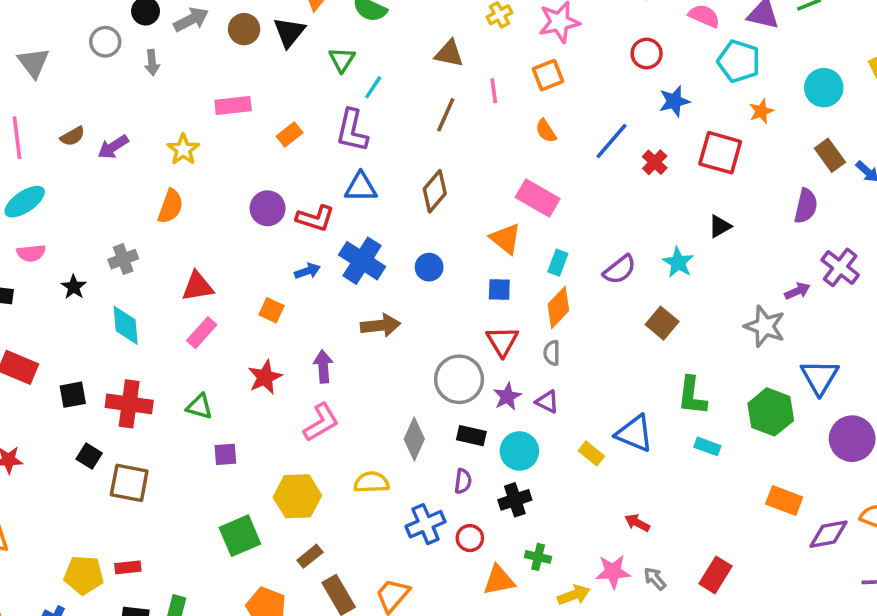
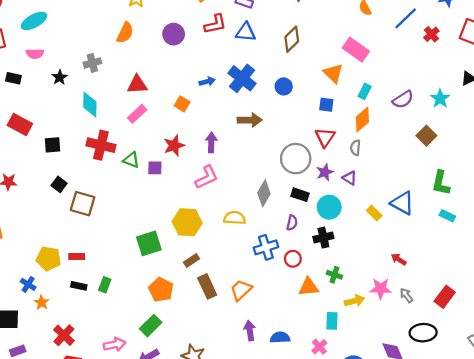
purple circle: (268, 208) -> (174, 34), moved
red L-shape: (315, 218) -> (215, 24), moved, turned -35
red cross: (129, 404) -> (101, 145), moved
purple square: (225, 454) -> (155, 168), moved

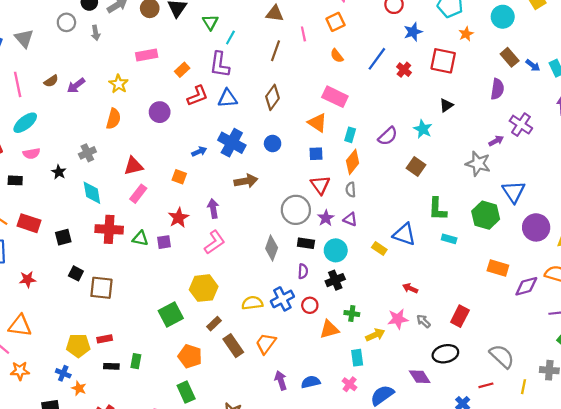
yellow semicircle: (235, 218) -> (252, 303), moved
green rectangle: (151, 326) -> (186, 392), turned -60

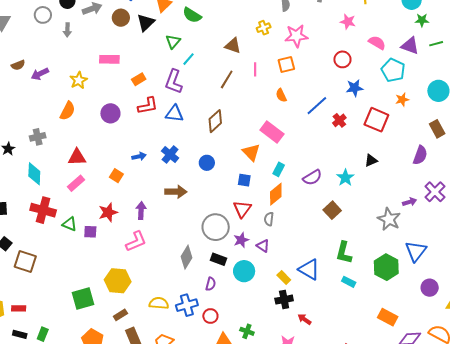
blue cross: (232, 143) -> (170, 154), size x0.7
purple circle: (536, 227) -> (430, 288), size x0.7
black cross: (335, 280) -> (284, 300), moved

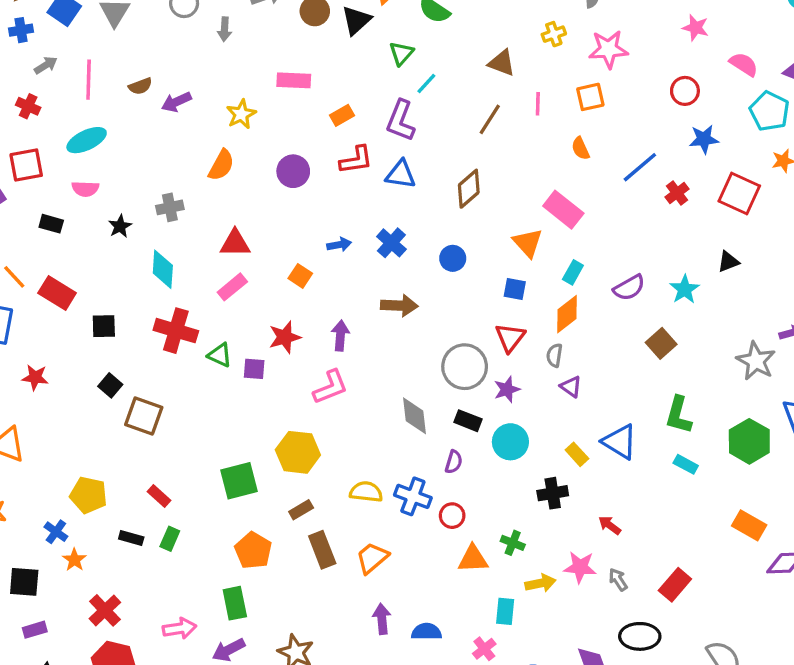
purple triangle: (263, 246) -> (571, 387), moved
gray diamond: (187, 257) -> (414, 416), turned -40
black cross: (284, 300) -> (553, 493), moved
blue cross: (187, 305) -> (413, 496), turned 35
red rectangle: (19, 308) -> (159, 496), moved, turned 40

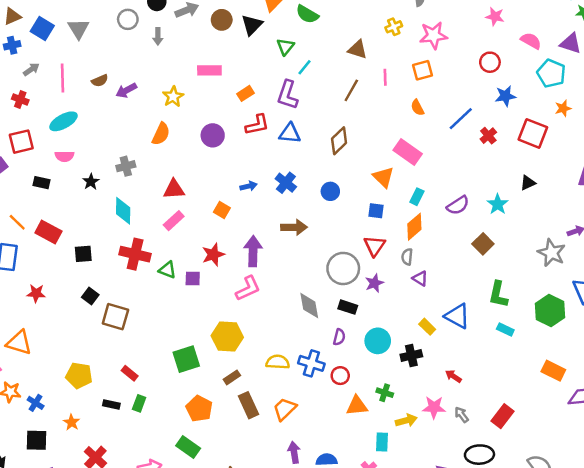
purple arrow: (340, 336) -> (253, 251), size x1.4
cyan circle: (510, 442) -> (378, 341), moved
blue cross: (56, 532) -> (36, 403), moved
green rectangle: (235, 603) -> (188, 447), turned -40

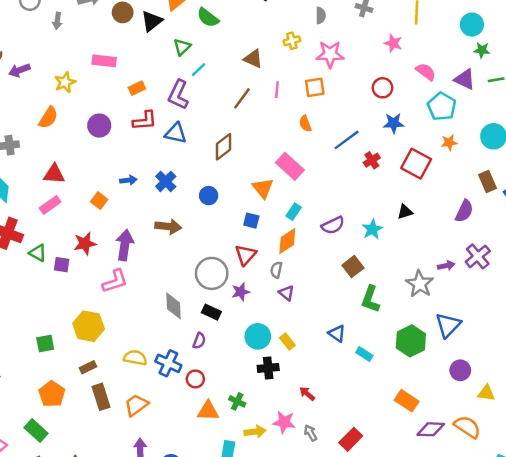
green L-shape: (498, 295) -> (370, 299), moved
blue triangle: (457, 316) -> (337, 333), moved, size x0.7
cyan circle: (378, 341) -> (258, 336), moved
green square: (186, 359) -> (45, 343), size x0.7

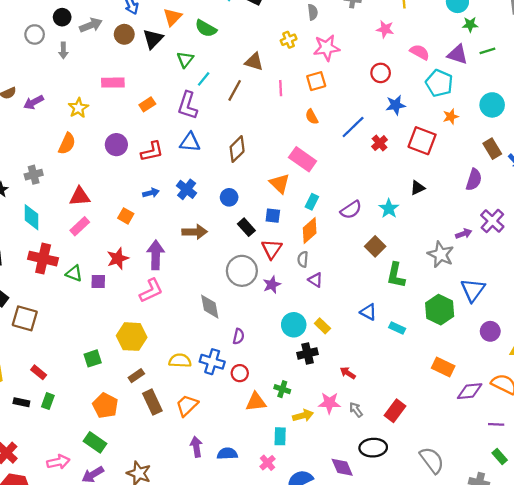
brown line: (242, 98) -> (235, 90), moved
red L-shape: (145, 121) -> (152, 151), moved
black rectangle: (211, 312) -> (246, 227), moved, turned 30

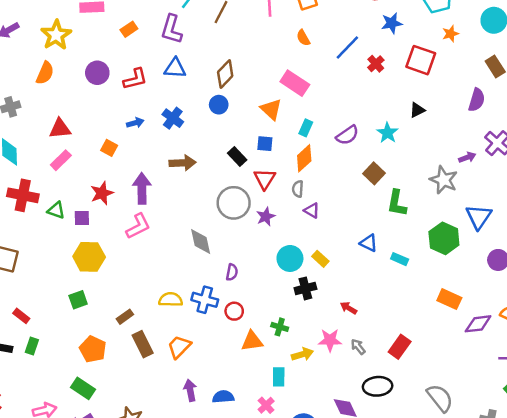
yellow star: (78, 108) -> (56, 35), size x1.4
blue circle: (229, 197) -> (219, 105), moved
yellow hexagon: (132, 337) -> (89, 257), moved

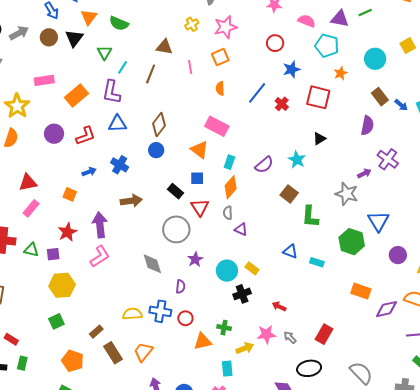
orange rectangle: (129, 29) -> (76, 95), size x1.6
orange semicircle: (303, 38) -> (220, 88), turned 32
purple star: (266, 217) -> (195, 259), moved

